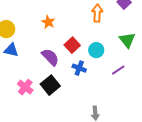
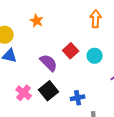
orange star: (48, 22) -> (37, 21), moved
blue cross: (79, 68) -> (78, 98), moved, turned -32

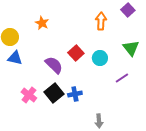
blue cross: (78, 98) -> (75, 94), moved

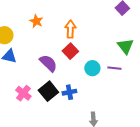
orange arrow: (101, 21) -> (70, 29), moved
cyan circle: (100, 58) -> (92, 68), moved
purple line: (122, 78) -> (114, 68), moved, turned 40

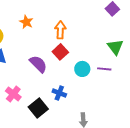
black square: (48, 91) -> (38, 108), moved
blue cross: (69, 92) -> (59, 93), turned 32

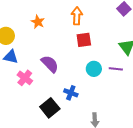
orange arrow: (60, 30) -> (77, 16), moved
red square: (60, 52) -> (84, 40), moved, turned 35
pink cross: (13, 94) -> (25, 78), moved

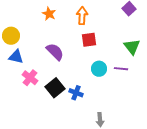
orange star: (38, 22) -> (49, 14), moved
purple semicircle: (50, 64) -> (55, 52), moved
black square: (50, 108) -> (55, 88), moved

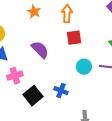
pink cross: (30, 78) -> (15, 76), turned 35
black square: (55, 88) -> (33, 96), moved

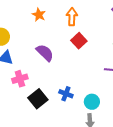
red square: (74, 38) -> (79, 41), turned -35
cyan circle: (84, 67) -> (92, 102), moved

